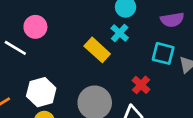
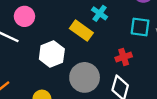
red cross: (141, 85) -> (124, 57), turned 35
white hexagon: (41, 92) -> (52, 54), moved

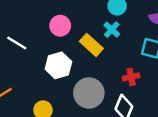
pink circle: (24, 16) -> (60, 26), moved

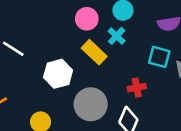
pink circle: (60, 26) -> (87, 19), moved

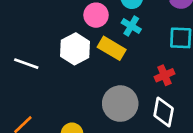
white hexagon: (58, 74) -> (75, 49), moved

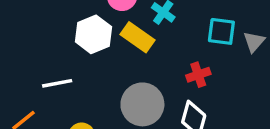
white line: (26, 64) -> (57, 83), moved, turned -35

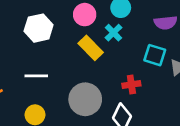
white hexagon: (93, 34) -> (39, 28), moved
white line: (57, 83) -> (36, 76), moved

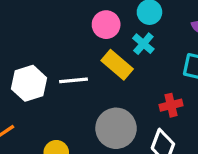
white hexagon: (39, 28) -> (29, 83), moved
white line: (36, 76) -> (74, 80), moved

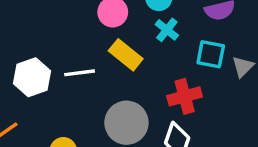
cyan cross: (143, 44) -> (167, 30), moved
red cross: (171, 105) -> (185, 96), size x1.4

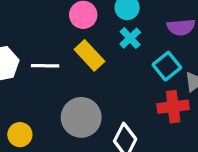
cyan square: (211, 54) -> (167, 66), turned 32
red cross: (185, 96) -> (173, 107), moved

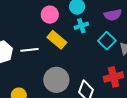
cyan cross: (130, 38) -> (81, 26), turned 32
red cross: (173, 107) -> (114, 77), moved

